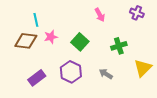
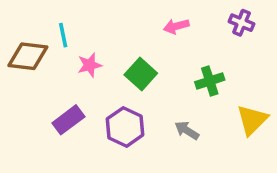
pink arrow: (100, 15) -> (176, 26), turned 104
brown diamond: (26, 41) -> (28, 56), moved
purple rectangle: (37, 78) -> (68, 120), moved

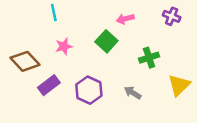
cyan line: (63, 35) -> (54, 13), moved
brown diamond: (28, 56) -> (25, 61), moved, turned 40
green square: (141, 74) -> (106, 41), moved

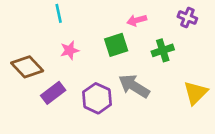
green square: (106, 41) -> (116, 45), turned 30
green cross: (149, 58) -> (163, 50), moved
gray arrow: (133, 93) -> (134, 86), moved, size x1.6

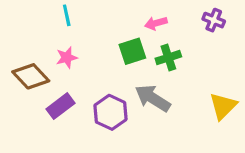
pink star: (70, 50) -> (67, 58), moved
green cross: (163, 50) -> (168, 58), moved

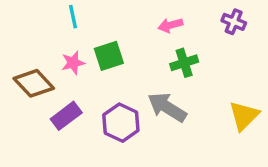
green square: (132, 51) -> (109, 56), moved

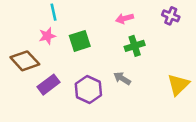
pink star: (73, 63) -> (47, 36), moved
gray arrow: (167, 107) -> (122, 78), size x0.6

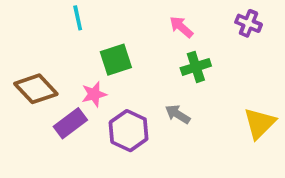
pink arrow: (125, 18) -> (181, 27), turned 56
pink star: (47, 36) -> (94, 94), moved

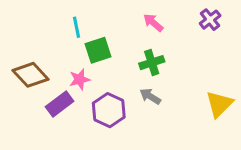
cyan line: (78, 18) -> (76, 27), moved
purple cross: (249, 23) -> (210, 20), turned 30
green cross: (196, 67) -> (152, 63), moved

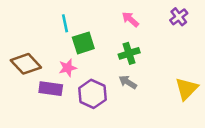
purple rectangle: (60, 104) -> (51, 89), turned 45

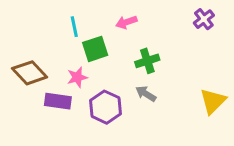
pink arrow: (130, 19) -> (126, 22), moved, turned -60

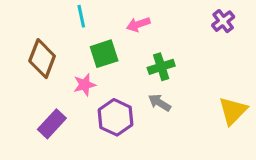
cyan line: (74, 27) -> (81, 16), moved
brown diamond: (30, 73) -> (42, 59), moved, turned 64
purple rectangle: (58, 101) -> (52, 124), moved, turned -55

